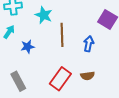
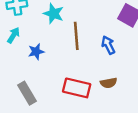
blue arrow: (89, 44) -> (108, 45), turned -35
red rectangle: (60, 79) -> (77, 88), turned 70

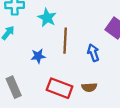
blue star: (36, 52) -> (38, 56), moved

